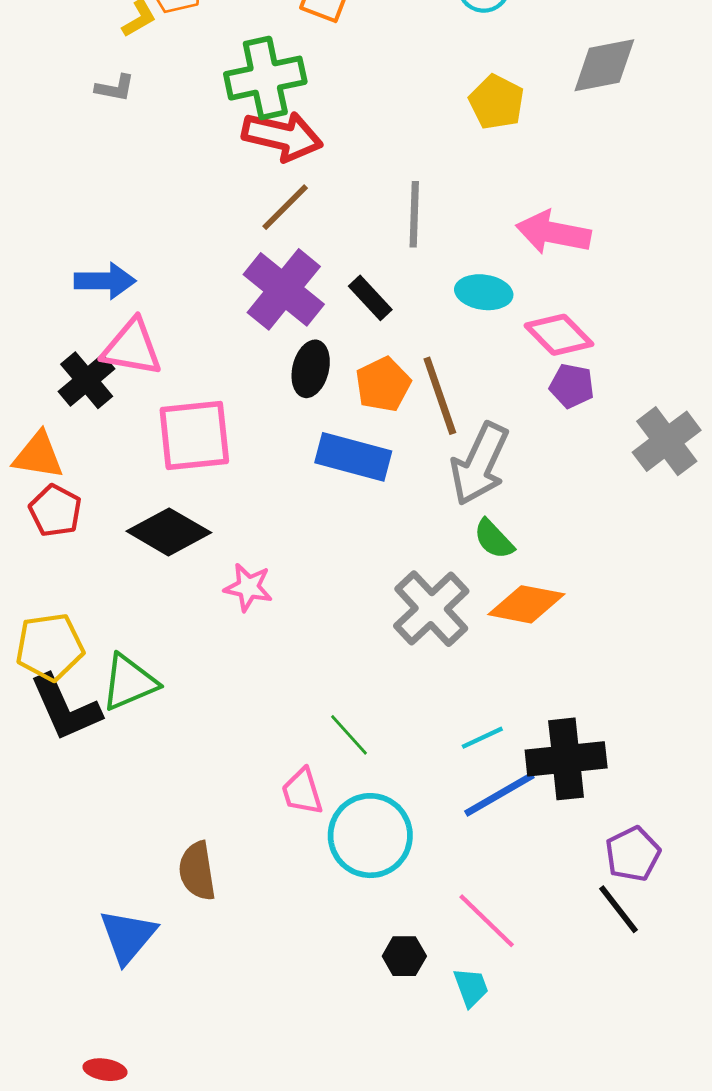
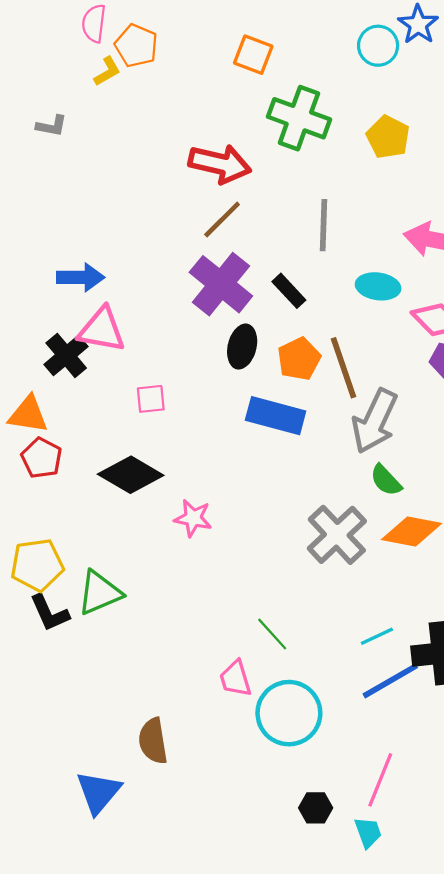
green cross: (265, 78) -> (299, 118), moved, turned 32
gray L-shape: (115, 88) -> (52, 126), moved
pink square: (194, 436) -> (151, 399), size x0.5
black L-shape: (65, 708) -> (49, 613), size x0.7
pink line: (487, 921) -> (380, 780), turned 68

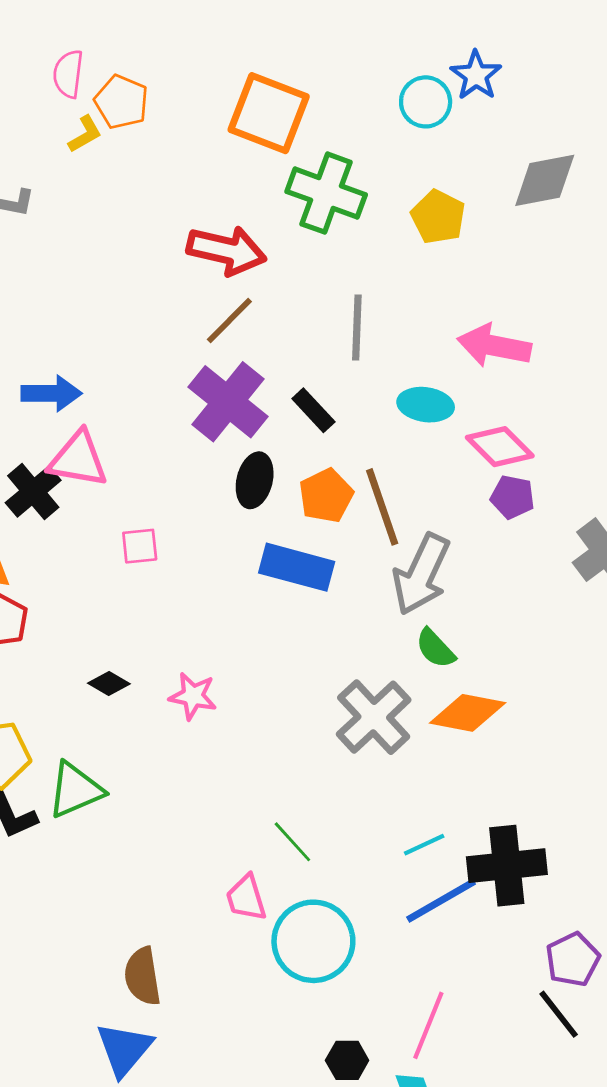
orange square: (253, 55) -> (269, 113), size x1.6
black diamond: (131, 475) -> (109, 683), moved, size x0.5
blue triangle: (98, 792) -> (124, 1049), moved

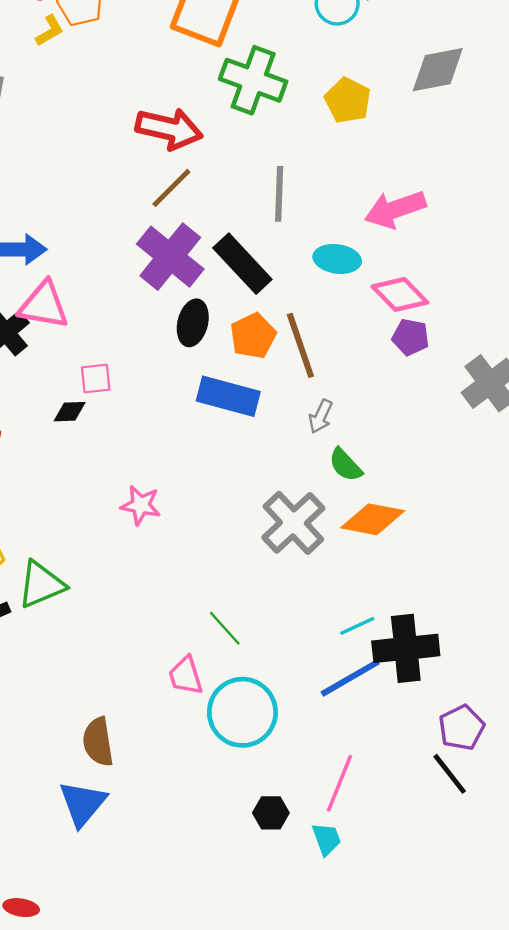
pink arrow: (494, 346) -> (395, 209), turned -30
black rectangle: (313, 410) -> (242, 264), size x1.6
gray arrow: (421, 574) -> (321, 416), moved, size x0.5
black diamond: (109, 683) -> (70, 412), moved, turned -32
cyan line: (424, 845) -> (357, 626), moved

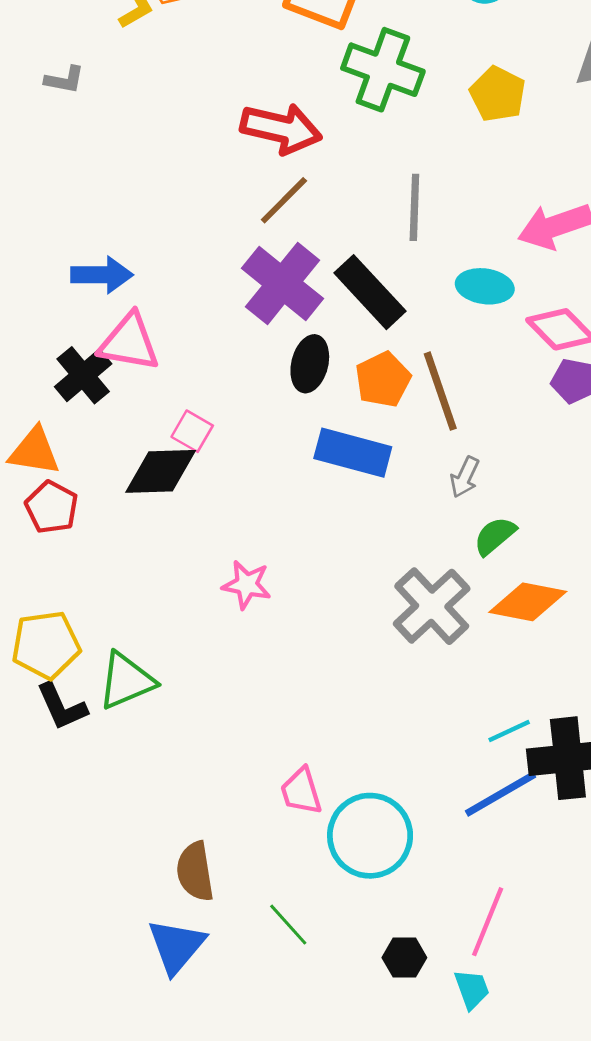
pink square: (96, 379) -> (192, 431), turned 36
black diamond: (70, 412) -> (161, 471), size x1.8
green semicircle: (345, 465) -> (495, 536), turned 93
green line: (225, 628) -> (288, 925), moved

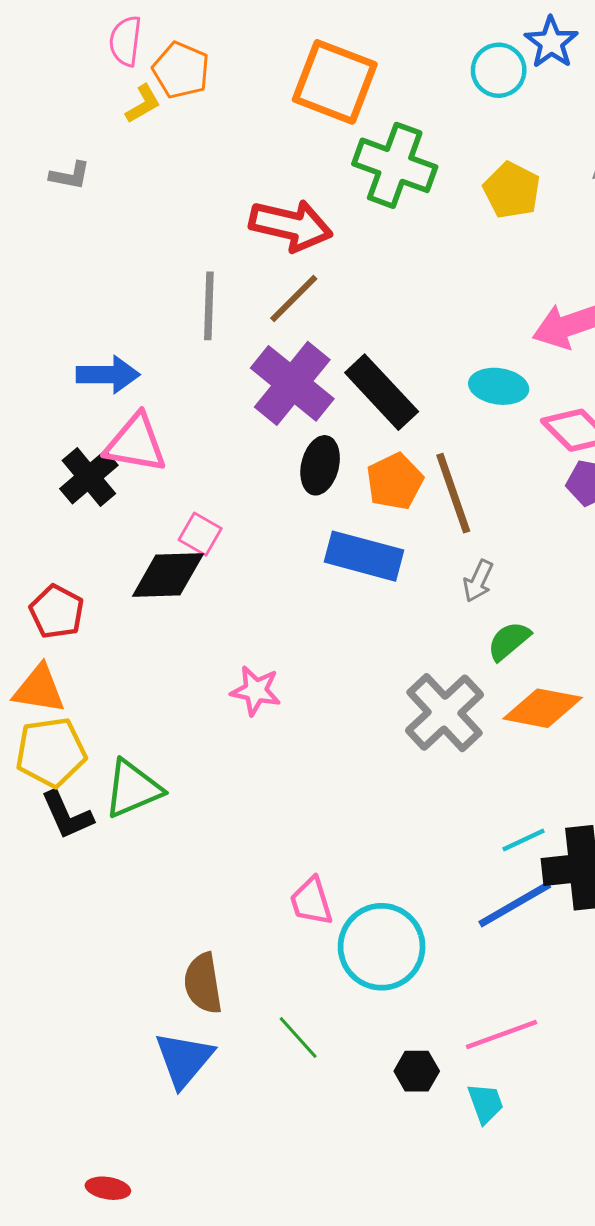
gray line: (414, 207) -> (209, 306), moved
orange triangle: (34, 451) -> (39, 689), moved
pink line: (488, 922) -> (502, 1035), turned 48

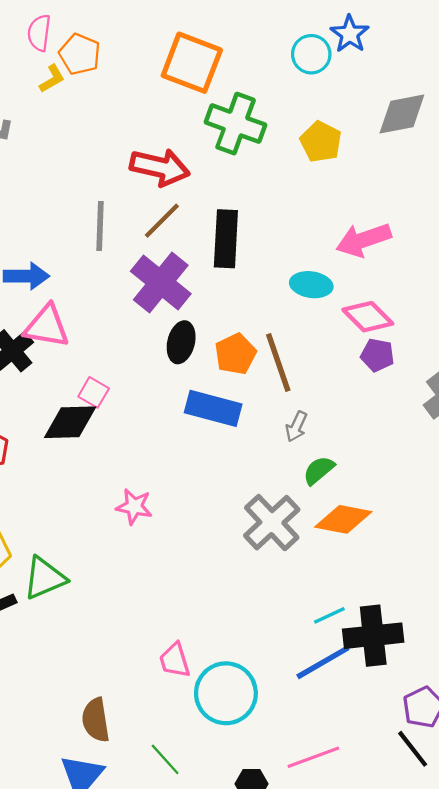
black rectangle: (382, 392) -> (226, 239), moved, turned 46

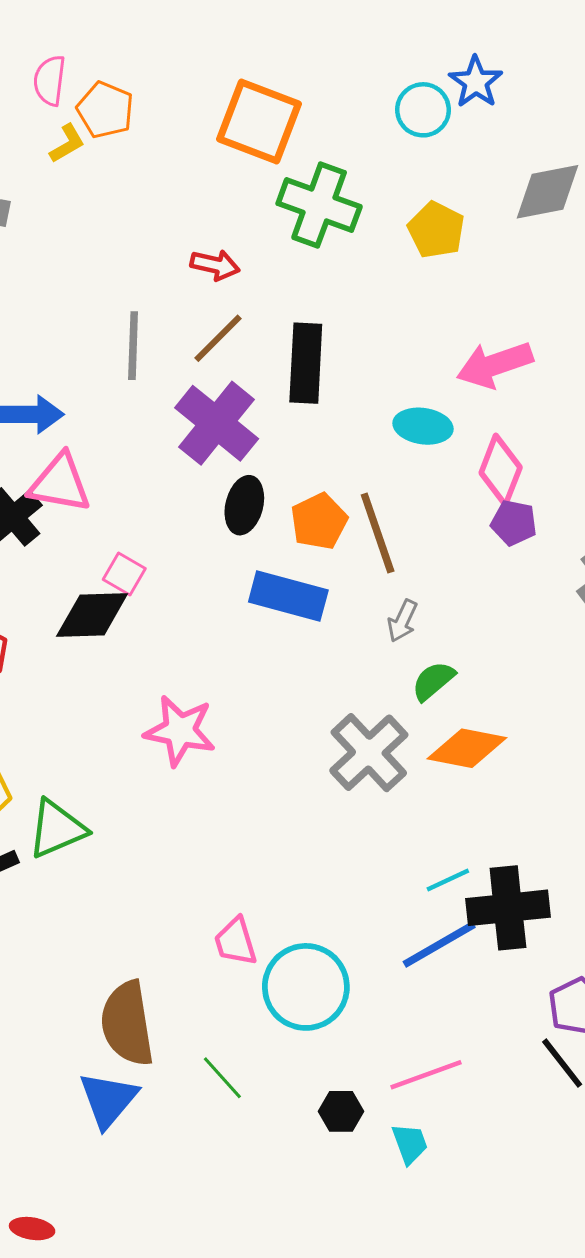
red arrow: (160, 167) -> (215, 265), size x0.6
pink diamond: (368, 317) -> (501, 470), turned 66
pink star: (134, 507) -> (180, 731), size x1.4
brown semicircle: (96, 720) -> (127, 1024), size x1.4

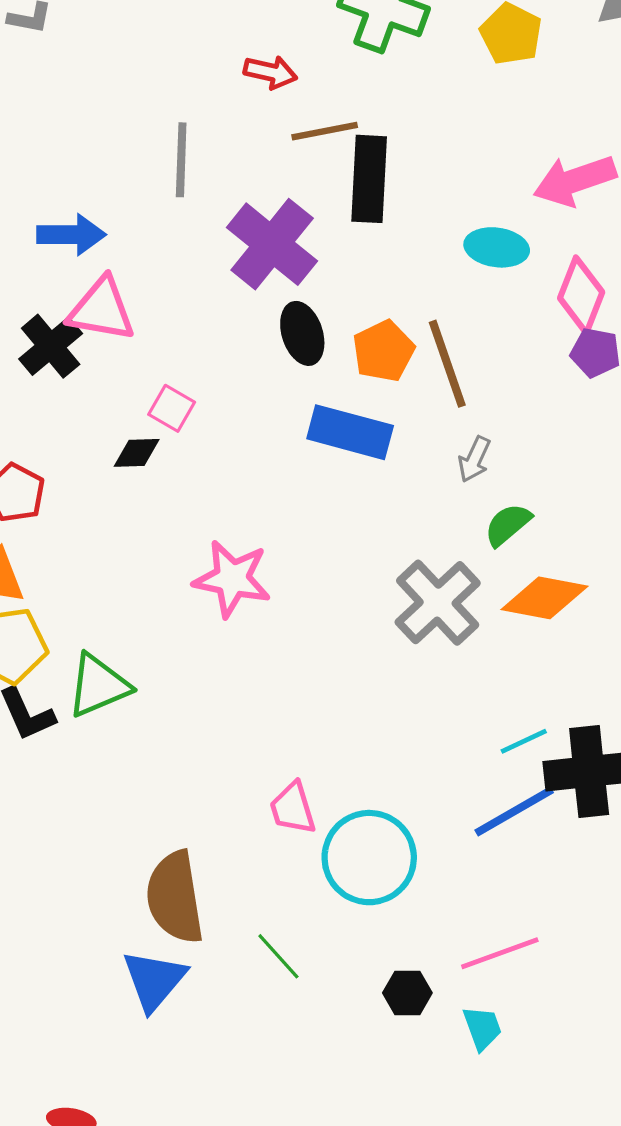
brown line: (218, 338) -> (325, 131), moved, turned 34
black ellipse: (244, 505) -> (302, 333), turned -32
black diamond: (92, 615) -> (137, 453), size x0.6

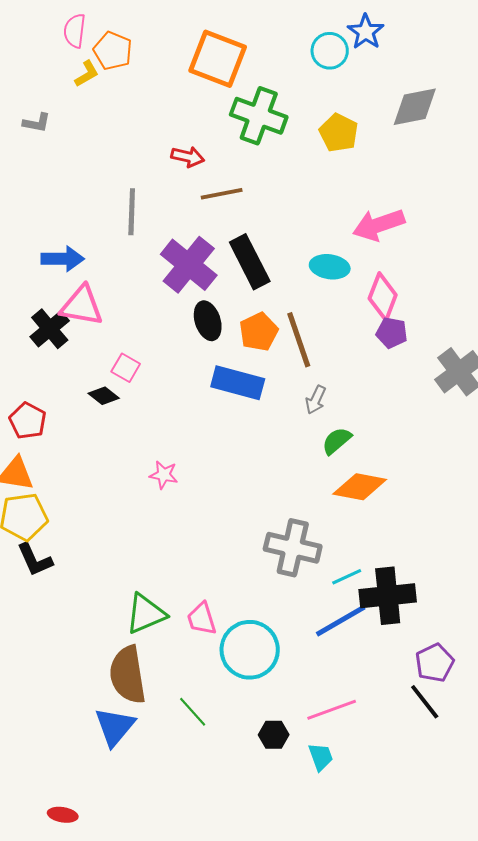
black rectangle: (369, 179) -> (250, 262), moved, turned -30
black diamond: (137, 453) -> (104, 396), turned 40
pink star: (232, 579) -> (164, 475), size x0.6
gray cross: (438, 603) -> (293, 548), moved, turned -34
green triangle: (98, 686) -> (146, 614), moved

